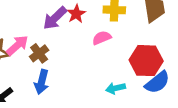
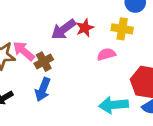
pink arrow: (17, 45) -> (24, 51), turned -105
cyan arrow: (116, 88) -> (113, 105), size x1.5

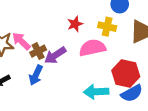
purple arrow: (63, 29) -> (55, 55), moved
pink semicircle: (106, 54) -> (92, 48), size x1.6

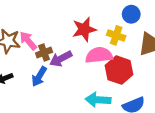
red star: (75, 24) -> (84, 29), size x1.5
red hexagon: (126, 73) -> (119, 70), moved

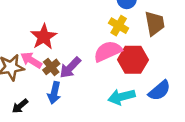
red star: (84, 29) -> (44, 37), moved
yellow cross: (116, 35) -> (119, 26), turned 30

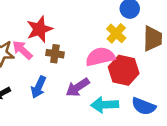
brown cross: (51, 67) -> (55, 54), moved, turned 35
purple arrow: (70, 68) -> (78, 87), moved
blue semicircle: (159, 91) -> (144, 106), turned 50

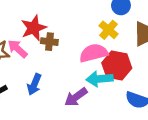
brown cross: (55, 54) -> (49, 42), moved
purple arrow: (78, 87) -> (76, 97), moved
cyan arrow: (105, 105) -> (99, 79), moved

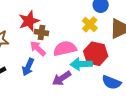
pink arrow: (17, 49) -> (38, 48), moved
pink semicircle: (94, 53) -> (65, 48), moved

